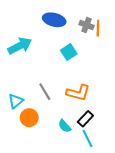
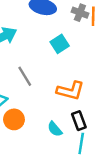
gray line: (45, 92) -> (25, 76), moved
black rectangle: (85, 119) -> (79, 121), turned -63
cyan line: (87, 139) -> (81, 143), turned 36

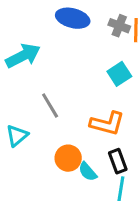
cyan square: (60, 44) -> (119, 74), moved
orange circle: (14, 119) -> (68, 158), moved

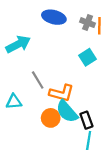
orange L-shape: (107, 123) -> (62, 93), moved
cyan triangle: (17, 136) -> (14, 102), turned 35
cyan semicircle: (88, 172) -> (67, 111), moved, size x1.6

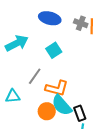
cyan square: (88, 57) -> (54, 50), moved
gray line: (38, 80) -> (35, 76), turned 66

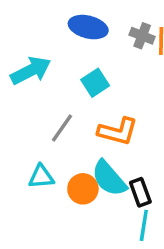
orange L-shape: (57, 88) -> (118, 131), moved
cyan triangle: (13, 96) -> (41, 177), moved

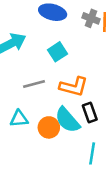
gray line: (62, 128) -> (34, 84), turned 40
black rectangle: (140, 192) -> (90, 113), moved

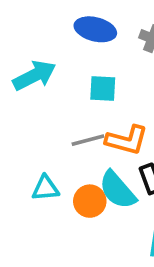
cyan square: (58, 52) -> (103, 88), turned 36
gray line: (34, 84) -> (88, 140), moved

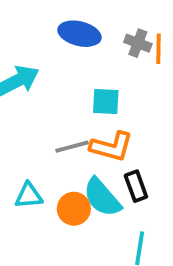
cyan square: (103, 88) -> (106, 101), moved

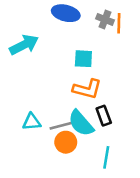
gray line: (72, 147) -> (61, 126), moved
orange circle: (74, 209) -> (66, 142), moved

